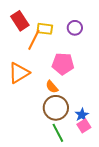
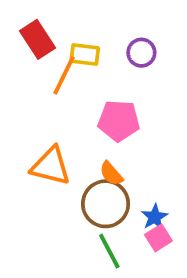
orange triangle: (19, 73) -> (51, 166), moved, turned 45
orange semicircle: (52, 87) -> (111, 174), moved

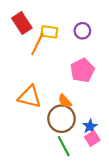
pink pentagon: (119, 121) -> (82, 70), moved, turned -30

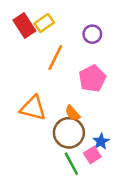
yellow rectangle: (49, 32) -> (44, 23), moved, turned -42
orange line: (37, 44) -> (55, 58), moved
pink square: (92, 138) -> (92, 155), moved

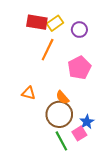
yellow rectangle: (44, 23) -> (55, 23), moved
red rectangle: (24, 25) -> (37, 22), moved, turned -48
orange triangle: (33, 108) -> (28, 93), size x0.6

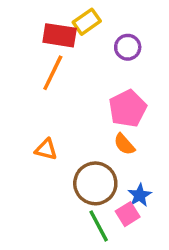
yellow rectangle: (55, 23) -> (87, 22), moved
orange line: (48, 50) -> (53, 73), moved
orange semicircle: (62, 97) -> (124, 144), moved

